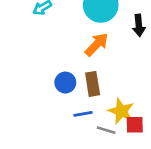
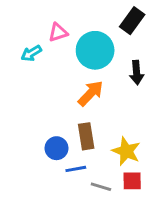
blue circle: (65, 83) -> (56, 148), moved
yellow star: (121, 111) -> (126, 151), moved

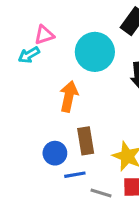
pink triangle: (58, 32) -> (44, 35), moved
orange arrow: (91, 93) -> (69, 96), moved, turned -32

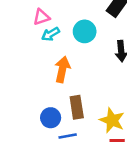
cyan circle: (95, 52) -> (85, 31), size x0.7
cyan arrow: (29, 55) -> (51, 34), moved

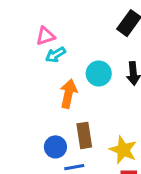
cyan circle: (85, 31) -> (99, 73), moved

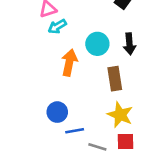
brown rectangle: (84, 135) -> (115, 79), moved

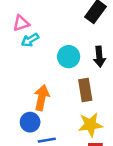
orange arrow: (69, 63) -> (42, 98), moved
yellow star: (120, 115) -> (90, 125), turned -30

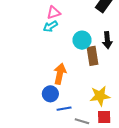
pink triangle: (21, 23) -> (54, 13), moved
brown rectangle: (85, 90) -> (93, 56), moved

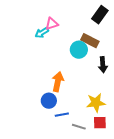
cyan arrow: (50, 26) -> (42, 33), moved
black arrow: (107, 40) -> (103, 65), moved
brown rectangle: (93, 56) -> (90, 41), moved, turned -54

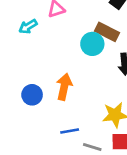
cyan arrow: (42, 33) -> (28, 27), moved
blue circle: (49, 101) -> (32, 95), moved

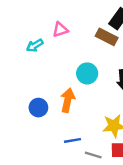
brown rectangle: (107, 32) -> (107, 37), moved
cyan circle: (92, 44) -> (87, 73), moved

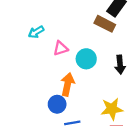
pink triangle: (60, 30) -> (61, 48), moved
blue circle: (38, 108) -> (57, 104), moved

